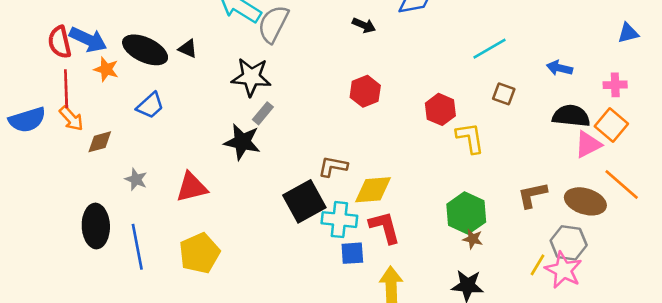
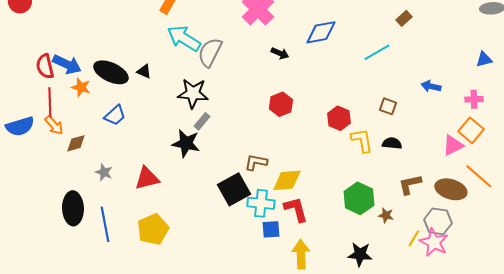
cyan line: (490, 49) -> (377, 52), moved
black semicircle: (571, 116) -> (392, 143), moved, size x0.7
brown star: (473, 239) -> (386, 215), moved

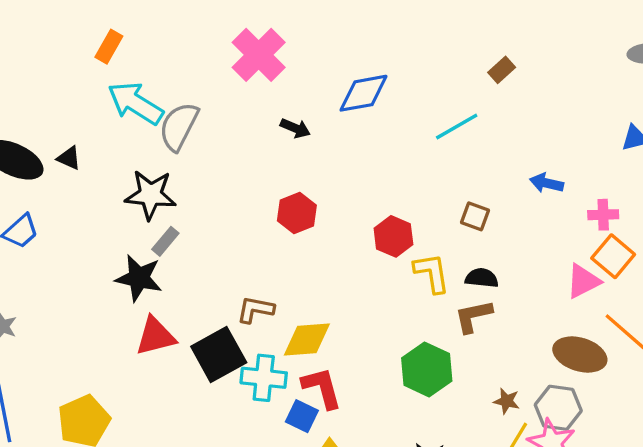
pink cross: (474, 99) -> (603, 215), moved
red triangle: (147, 178) -> (155, 336), moved
brown L-shape: (410, 184) -> (473, 316), moved
brown star: (386, 215) -> (507, 401), moved
blue square: (271, 229) -> (302, 416), moved, turned 30

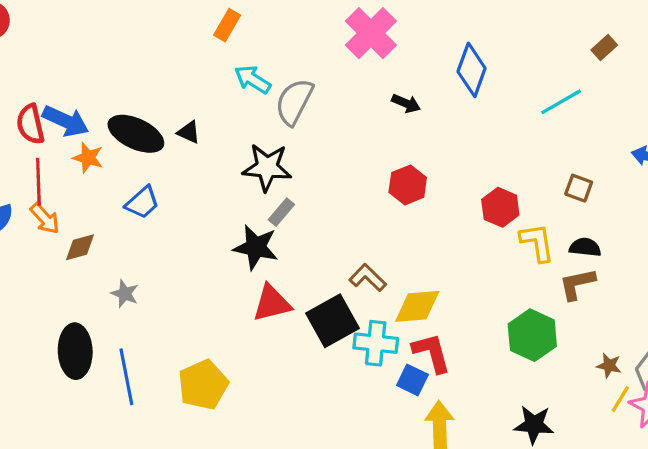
blue diamond: (364, 93) -> (472, 70), turned -60
cyan arrow: (135, 103) -> (253, 79), size x0.7
brown L-shape: (255, 310) -> (368, 278), turned 33

